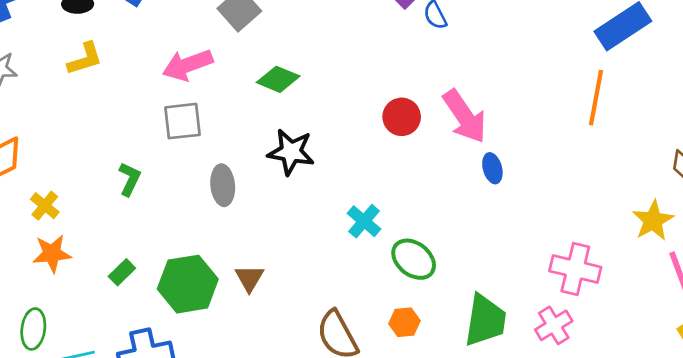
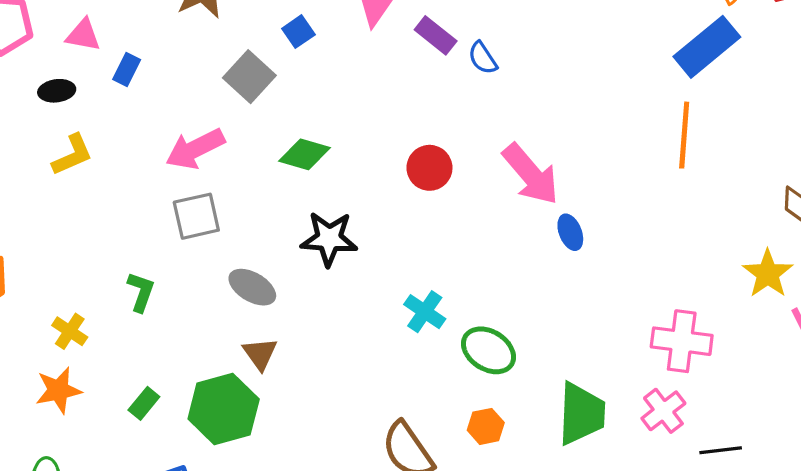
red circle: (402, 117) -> (429, 168), moved
gray ellipse: (223, 185) -> (252, 287), turned -48
yellow cross: (45, 206) -> (70, 331), moved
brown triangle: (249, 278) -> (260, 354), moved

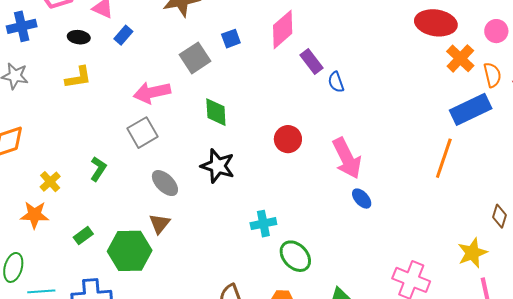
green diamond: (304, 154) -> (216, 112), turned 56
gray square: (196, 216) -> (143, 133), turned -32
blue ellipse: (570, 232) -> (362, 199), turned -35
cyan cross: (425, 312) -> (263, 224), turned 30

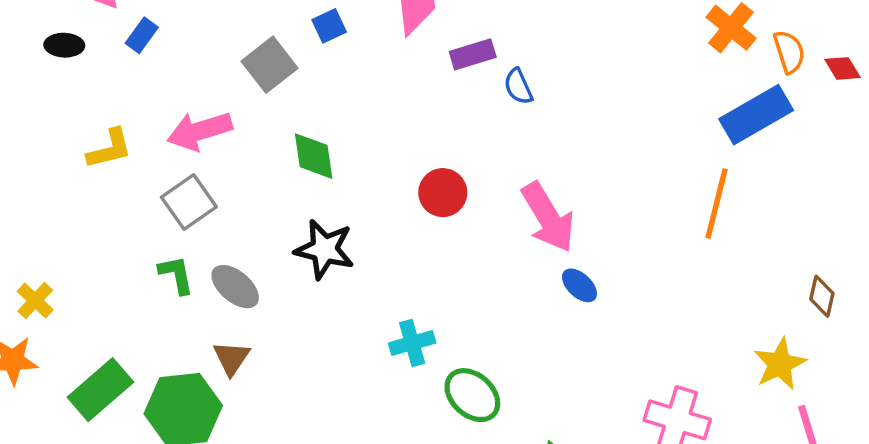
purple rectangle: (312, 62) -> (473, 54), turned -65
yellow L-shape: (78, 77) -> (110, 149), moved
green L-shape: (98, 169) -> (176, 275), moved, turned -40
green rectangle: (83, 236) -> (100, 390), size x1.8

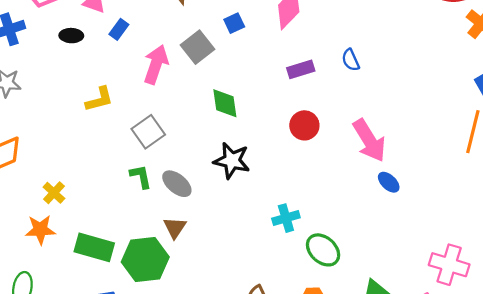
purple rectangle: (473, 54) -> (301, 69), moved
pink arrow: (200, 131) -> (156, 64), moved, turned 126
green rectangle: (100, 390) -> (94, 247), turned 57

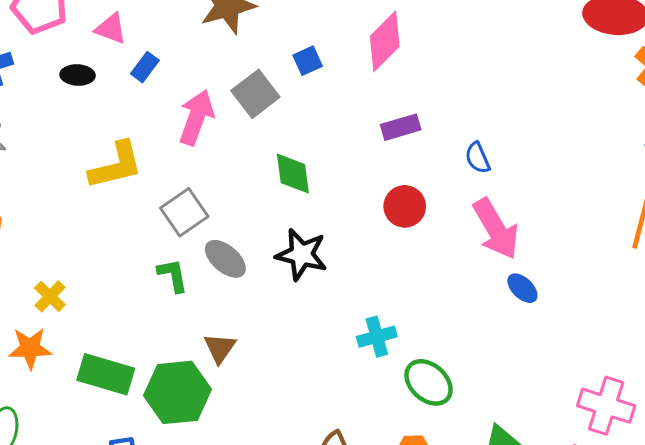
blue semicircle: (351, 60) -> (478, 158), moved
yellow L-shape: (99, 99) -> (116, 165), size x1.4
gray ellipse: (177, 184) -> (225, 259), moved

